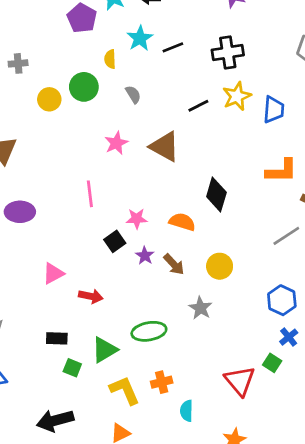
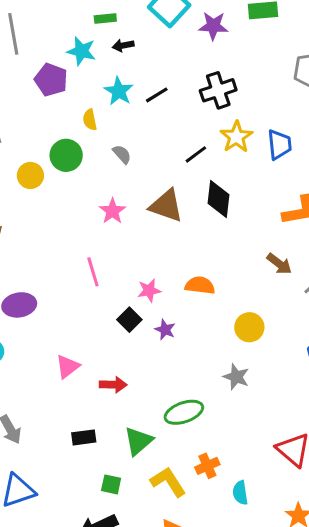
black diamond: (216, 195) -> (218, 199), moved
brown arrow: (174, 264) -> (279, 264), moved
green square: (72, 368) -> (111, 484), moved

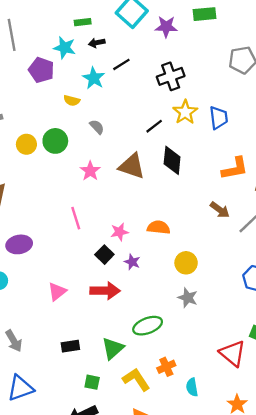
black line: (157, 95) -> (121, 64), moved
yellow semicircle: (90, 120) -> (72, 101), turned -63
green circle: (66, 155) -> (55, 141), moved
yellow circle: (249, 327) -> (186, 263), moved
red arrow: (113, 385) -> (105, 291), moved, size x1.4

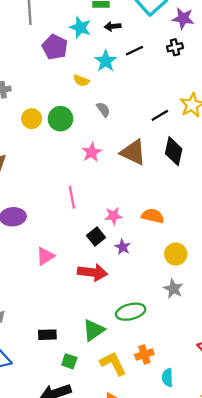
black cross: (171, 76) -> (175, 47), moved, size x0.6
pink triangle: (57, 292) -> (45, 256), moved
black rectangle: (70, 346) -> (47, 335), moved

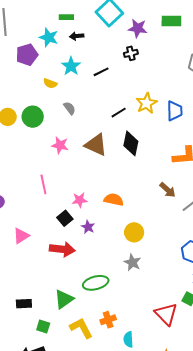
purple pentagon: (55, 47) -> (27, 55), turned 30
black line: (135, 51) -> (101, 72), moved
pink star: (92, 152) -> (60, 145), turned -30

